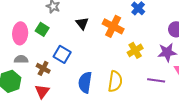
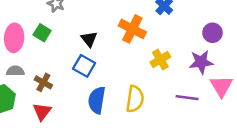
black triangle: (82, 23) -> (89, 39), moved
blue square: (62, 54) -> (84, 66), moved

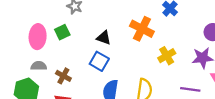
green square: (42, 33) -> (62, 32), turned 32
black triangle: (89, 39) -> (104, 38), turned -32

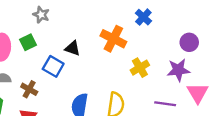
blue square: (99, 61) -> (53, 66), moved

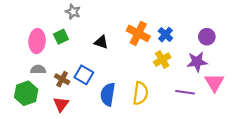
blue cross: (143, 17) -> (165, 35), moved
blue square: (53, 66) -> (84, 75), moved

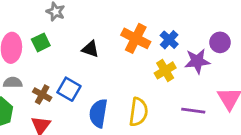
purple star: (197, 62) -> (197, 61), moved

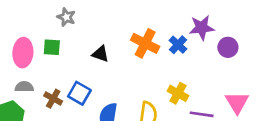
green square: (41, 42) -> (52, 47), turned 30
purple star: (197, 61) -> (202, 28), moved
yellow cross: (165, 70) -> (178, 93), moved, turned -30

